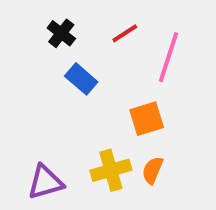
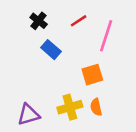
orange semicircle: (153, 170) -> (96, 107), turned -36

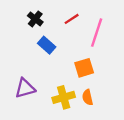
purple triangle: (29, 115) -> (25, 88), moved

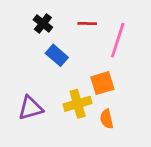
red line: (72, 19) -> (87, 23), turned 35
yellow cross: (64, 97) -> (78, 104), moved

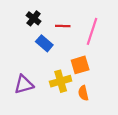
red line: (87, 23) -> (63, 26), moved

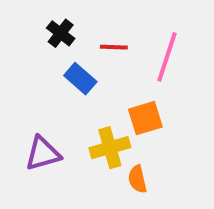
orange semicircle: (83, 93) -> (137, 179), moved

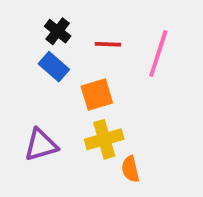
blue rectangle: (80, 79) -> (54, 67), moved
orange square: (145, 118) -> (97, 95), moved

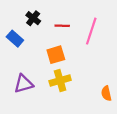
blue rectangle: (54, 67) -> (15, 39), moved
orange semicircle: (130, 169) -> (106, 93), moved

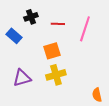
black cross: (33, 18) -> (31, 17), turned 32
orange semicircle: (106, 93) -> (97, 95), moved

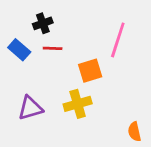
red line: (58, 24) -> (53, 48), moved
orange square: (52, 51) -> (90, 71), moved

